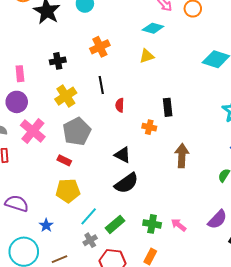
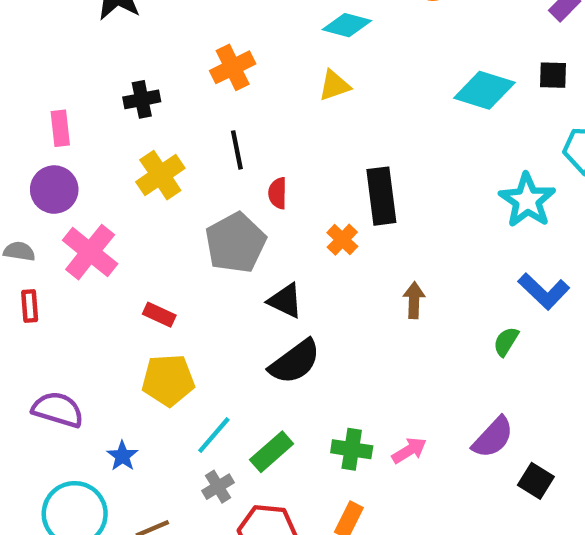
black rectangle: (168, 107) -> (381, 196), size x1.4
orange cross: (149, 127) -> (342, 240), turned 32
gray pentagon: (77, 132) -> (235, 243), moved
brown arrow: (182, 156) -> (414, 300), size x0.7
pink arrow: (179, 225) -> (409, 450), turned 112

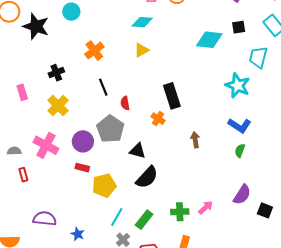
yellow cross: (160, 175) -> (58, 106), moved
purple circle: (54, 190) -> (83, 141), moved
blue L-shape: (544, 291) -> (240, 125), moved
yellow pentagon: (168, 380) -> (104, 186), moved

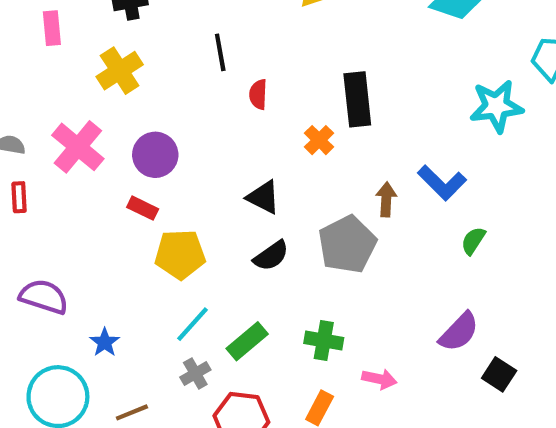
cyan star: (238, 85) -> (496, 106), turned 30
blue L-shape: (240, 125) -> (442, 183), moved
gray pentagon: (110, 129) -> (347, 244), moved
black semicircle: (147, 177) -> (271, 256), size x0.7
pink arrow: (206, 207) -> (379, 379), moved, turned 42

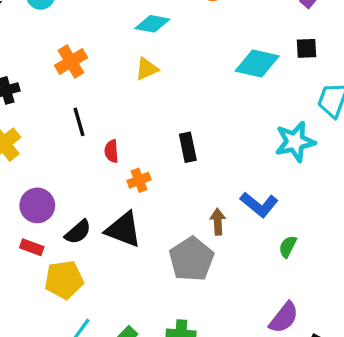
black rectangle: (357, 99) -> (188, 147), size x0.7
orange cross: (319, 140) -> (139, 180), moved, turned 30
black triangle: (263, 197) -> (123, 230), size x1.4
black semicircle: (271, 256) -> (78, 232), moved

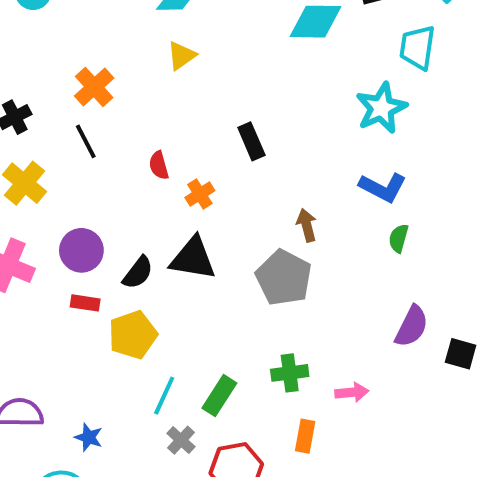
orange cross: (71, 62) -> (94, 87), moved
black line: (79, 122) -> (86, 141), moved
blue L-shape: (259, 205) -> (383, 187), moved

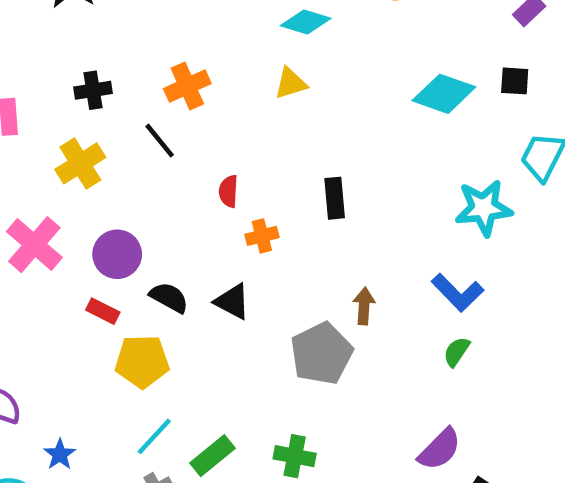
black line: (86, 141) -> (160, 141), turned -30
black triangle: (193, 258) -> (232, 302), size x0.7
black semicircle: (138, 273) -> (169, 297), turned -117

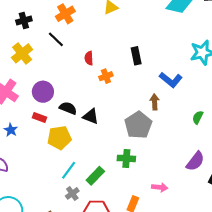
blue L-shape: (458, 293) -> (171, 80), moved
black triangle: (232, 302) -> (91, 116), moved
blue star: (60, 454) -> (11, 130), moved
green cross: (295, 456) -> (126, 158), moved

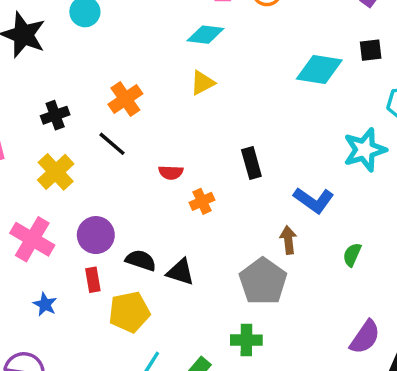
red semicircle: (89, 58) -> (171, 172), turned -80
green semicircle: (198, 117) -> (352, 255), moved
red rectangle: (40, 118) -> (93, 280), turned 64

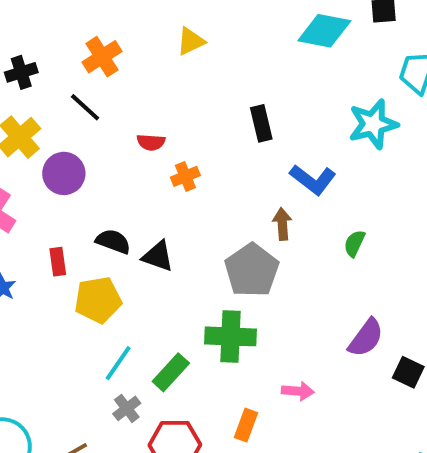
black rectangle: (251, 163) -> (261, 123), moved
purple circle: (96, 235) -> (64, 173), moved
green cross: (246, 340) -> (231, 336), size x1.4

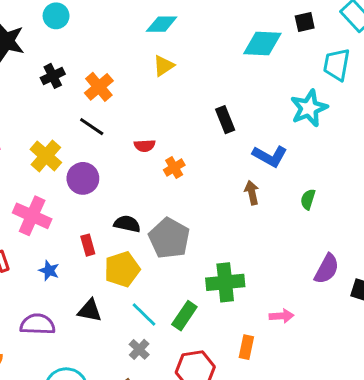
black cross: (21, 72) -> (53, 76), moved
black triangle: (158, 256) -> (90, 311), moved
gray pentagon: (252, 270) -> (169, 238), moved
cyan line: (118, 363) -> (144, 314), turned -72
gray cross: (127, 408) -> (139, 349), moved

